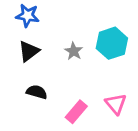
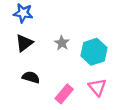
cyan hexagon: (112, 43) -> (94, 52), moved

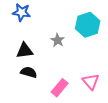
black triangle: (24, 43) -> (25, 51), moved, turned 30
cyan hexagon: (94, 52) -> (88, 25), moved

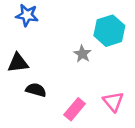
gray star: (58, 40) -> (82, 54), moved
black triangle: (25, 51) -> (18, 63), moved

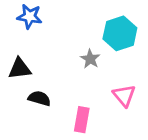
pink triangle: (113, 101) -> (124, 96), moved
pink rectangle: (75, 109) -> (82, 120), turned -30

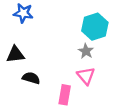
gray star: (90, 59) -> (86, 51), moved
pink triangle: (124, 96) -> (86, 76), moved

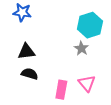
black triangle: (15, 54) -> (26, 52), moved
pink triangle: (86, 76) -> (87, 83), moved

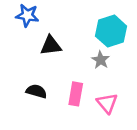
black triangle: (26, 52) -> (51, 45), moved
pink rectangle: (61, 90) -> (76, 94), moved

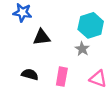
pink triangle: (107, 103) -> (98, 79), moved, turned -30

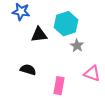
cyan hexagon: (91, 25) -> (66, 24), moved
pink rectangle: (62, 77) -> (59, 86), moved

